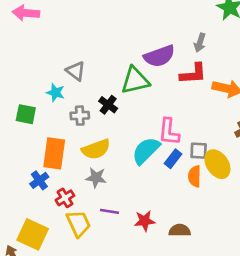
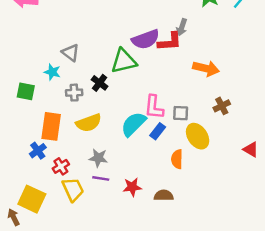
red L-shape: (193, 74) -> (170, 42), moved
gray square: (199, 151) -> (181, 113), moved
orange semicircle: (195, 176) -> (177, 159), moved
gray star: (96, 178) -> (98, 158), moved

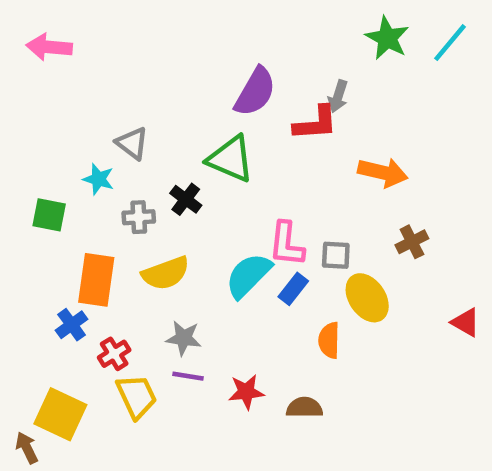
purple semicircle: (146, 39) -> (255, 92), moved, turned -40
green triangle: (124, 61) -> (231, 159), turned 36

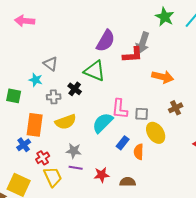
pink arrow: (49, 47) -> (25, 21), moved
gray arrow: (338, 96) -> (143, 43), size x1.5
blue rectangle: (293, 289) -> (123, 143), moved

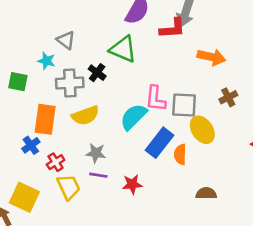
gray cross: (54, 97) -> (70, 83), size x1.5
gray square: (142, 114) -> (184, 105), size x1.5
blue rectangle: (123, 143) -> (159, 143), size x1.6
brown semicircle: (128, 182) -> (206, 193), moved

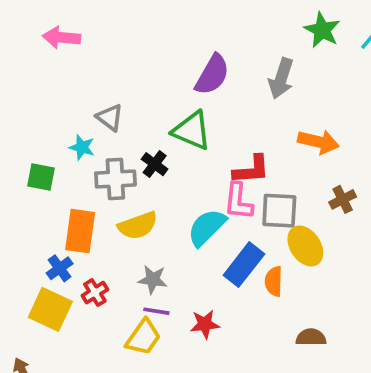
red L-shape: (172, 28) -> (251, 170), moved
yellow trapezoid: (69, 187) -> (143, 337), moved, turned 60
yellow square: (24, 197) -> (50, 309), moved

